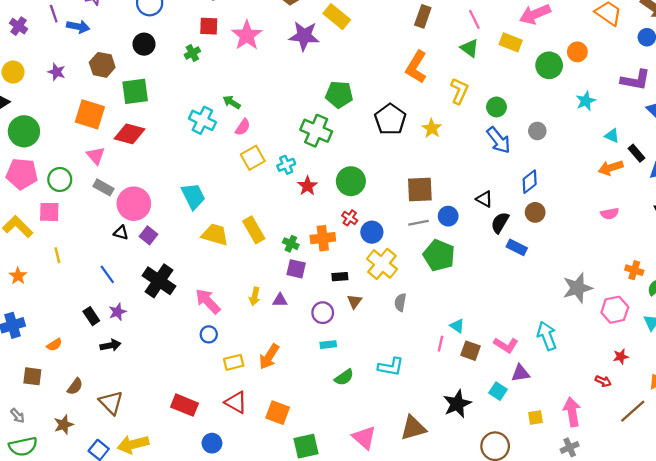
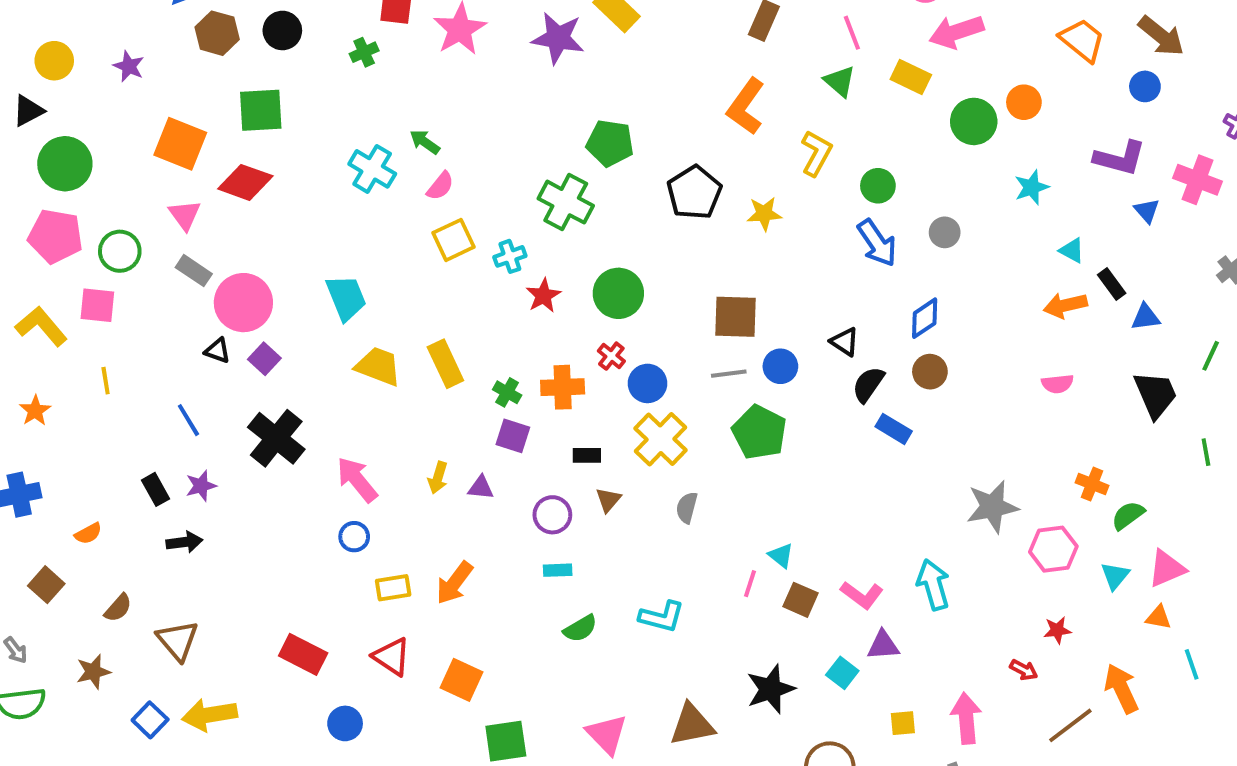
brown hexagon: (102, 65) -> (217, 33), moved
yellow star: (432, 128) -> (764, 214), turned 30
brown square: (32, 376) -> (46, 585), turned 30

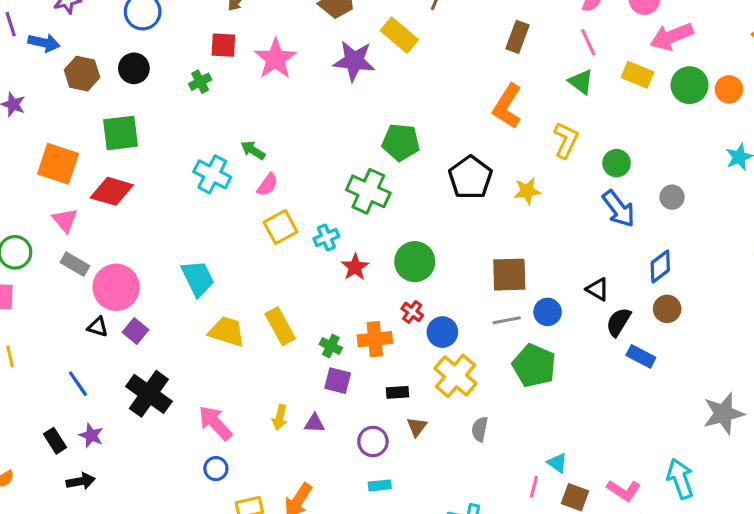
green circle: (974, 121) -> (690, 85), moved
purple star: (201, 486) -> (91, 435), turned -30

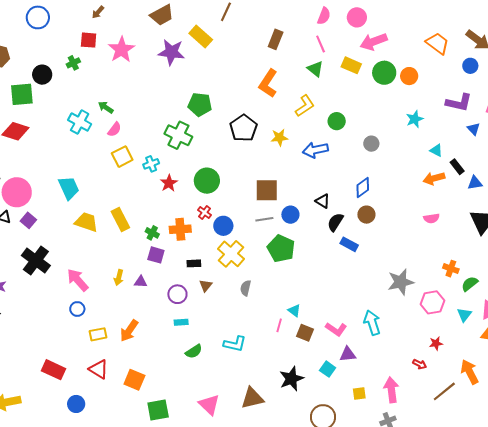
black circle: (134, 68) -> (42, 75), moved
yellow L-shape: (566, 140) -> (305, 106), turned 30
blue arrow: (619, 209) -> (315, 150), moved, turned 115

